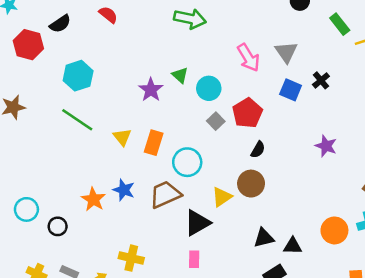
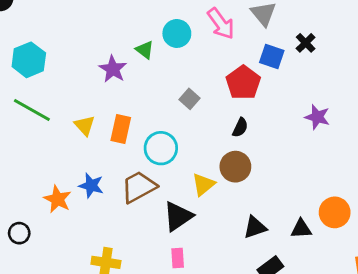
cyan circle: (209, 88) -> (177, 33), moved
red pentagon: (247, 113) -> (243, 83), moved
black triangle: (293, 246) -> (301, 229), moved

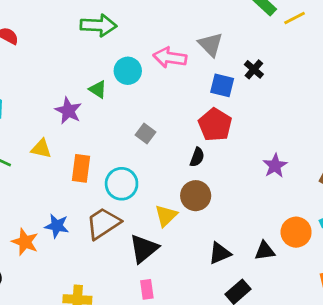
pink arrow: (221, 24) -> (170, 58), turned 140
red pentagon: (243, 83) -> (215, 125), moved
purple star: (317, 117) -> (275, 166), moved, turned 30
yellow triangle: (85, 125) -> (41, 149), moved, turned -30

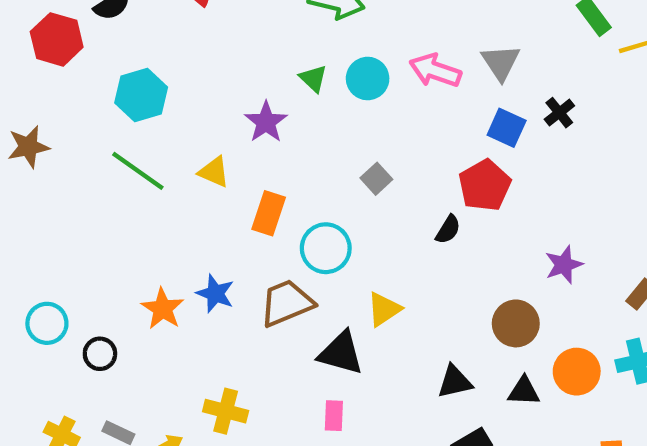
green triangle: (98, 89) -> (313, 78), moved
brown circle: (196, 196) -> (516, 323), moved
black triangle: (144, 249) -> (341, 353), turned 44

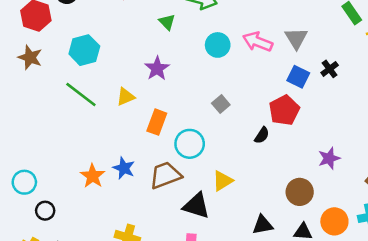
green triangle: (313, 78) -> (167, 22), moved
brown star: (28, 147) -> (30, 57), moved, turned 30
yellow triangle: (214, 172) -> (125, 97), turned -48
black circle: (100, 354) -> (45, 211), moved

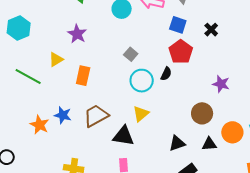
black cross: (330, 69) -> (211, 30), moved
blue square: (298, 77) -> (178, 25), moved
green line: (81, 95) -> (28, 76), moved
cyan circle: (190, 144) -> (142, 81), moved
purple star: (329, 158) -> (221, 84), turned -30

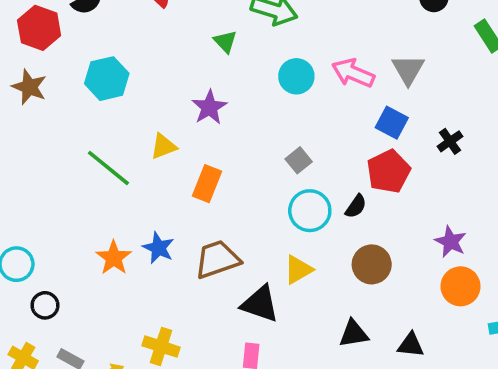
brown circle: (202, 113) -> (372, 264), moved
orange circle: (232, 132) -> (460, 286), moved

